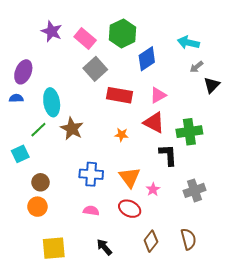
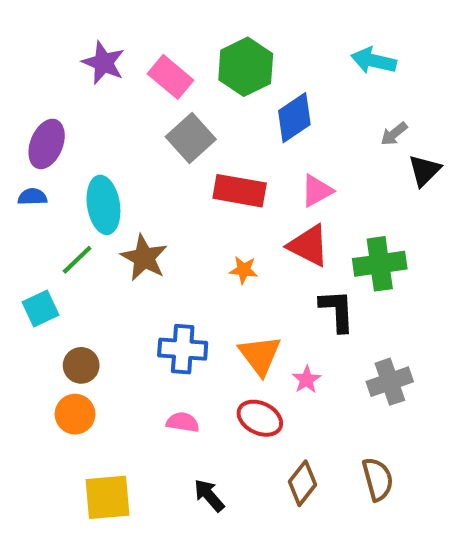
cyan arrow: (188, 43) -> (374, 61), moved

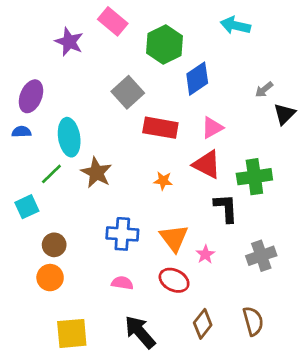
cyan arrow: (374, 61) -> (235, 25), moved
pink rectangle: (170, 77) -> (113, 21), moved
black arrow: (209, 495) -> (140, 332), size x1.5

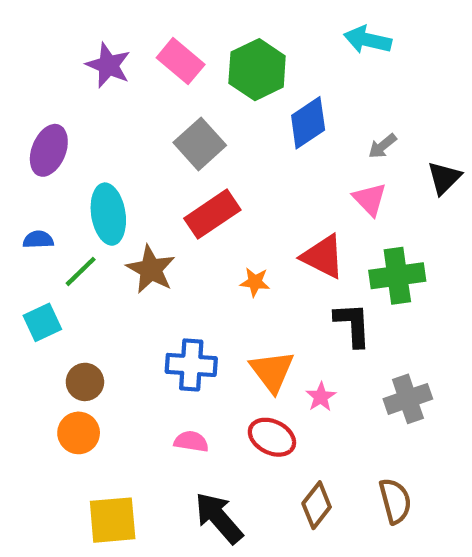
pink rectangle: (113, 21) -> (181, 61), moved
gray arrow: (264, 89) -> (382, 146), moved
red rectangle: (160, 128) -> (212, 214), moved, turned -44
pink triangle: (212, 128) -> (370, 199), moved, turned -45
blue semicircle: (21, 132) -> (38, 240), moved

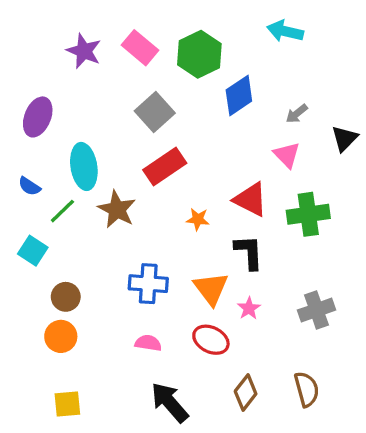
blue semicircle: (38, 240) -> (29, 186), turned -145
cyan square: (42, 322) -> (33, 251), turned -32
black L-shape: (353, 325) -> (249, 252), moved
yellow square: (113, 520) -> (67, 404), moved, size x0.7

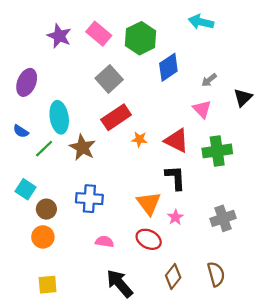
orange star: (198, 219) -> (139, 139), moved
cyan square: (33, 251) -> (25, 189), moved
blue cross: (148, 284) -> (89, 199), moved

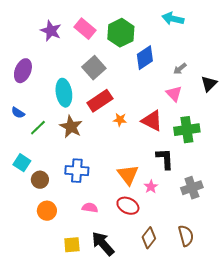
cyan ellipse: (59, 117) -> (64, 93), moved
black L-shape: (175, 178) -> (165, 159), moved
orange circle: (43, 237) -> (47, 211), moved
yellow square: (48, 285) -> (72, 245), moved

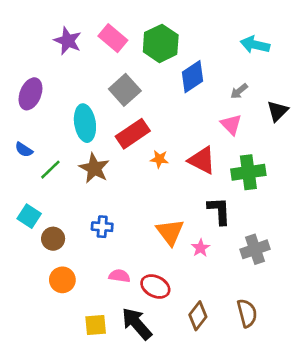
cyan arrow: (173, 19) -> (255, 45), moved
blue cross: (77, 171) -> (102, 227), size x0.7
red ellipse: (128, 206) -> (155, 286), moved

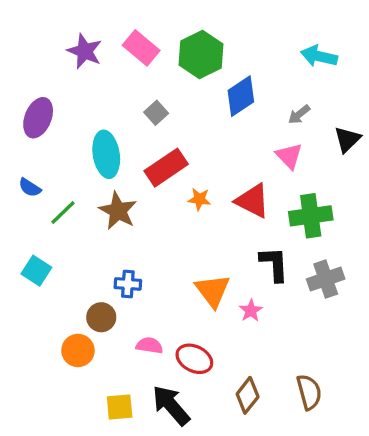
gray square: (125, 90) -> (156, 113), size x0.6
brown circle: (53, 239) -> (101, 317), moved
gray cross: (255, 249) -> (326, 279), moved

